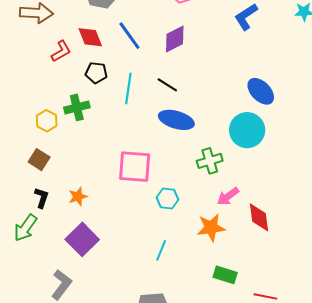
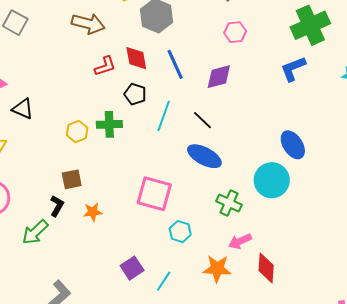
brown square: (39, 160) -> (72, 179), moved, turned 35
green cross: (210, 161) -> (229, 203), turned 30
purple square: (82, 239) -> (132, 268), moved, size x0.7

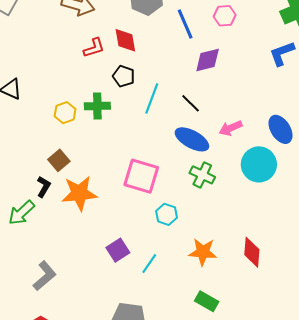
blue line: (175, 64) -> (185, 24), moved
brown square: (72, 179) -> (59, 160), turned -30
green cross: (229, 203) -> (202, 175), moved
orange star: (93, 212) -> (79, 193), size x1.8
pink arrow: (240, 241) -> (230, 128), moved

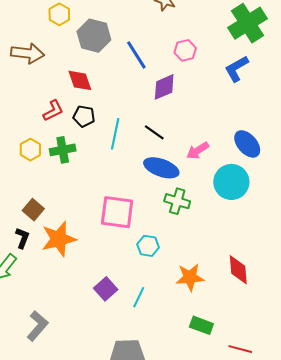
pink hexagon: (225, 16) -> (185, 50), moved
red L-shape: (94, 48) -> (53, 111), moved
yellow hexagon: (65, 113) -> (30, 150), moved

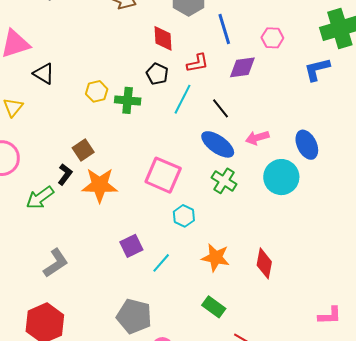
red L-shape: (53, 111) -> (197, 63), moved

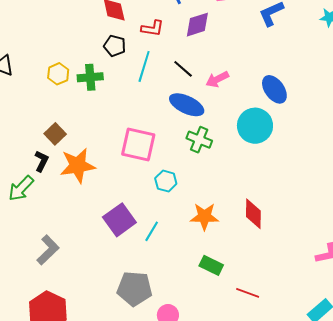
red L-shape: (197, 63) -> (152, 28), turned 30
pink arrow: (257, 138) -> (217, 79), moved
purple square: (131, 246) -> (119, 220), size x1.4

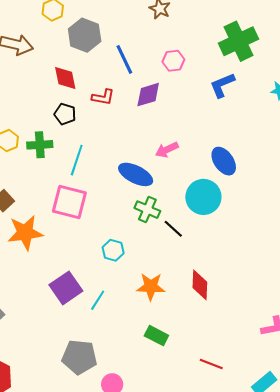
cyan line: (144, 66) -> (77, 160), moved
black line: (183, 69) -> (173, 229), moved
pink square: (138, 145) -> (69, 202), moved
red line: (248, 293) -> (211, 364), moved

